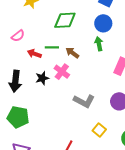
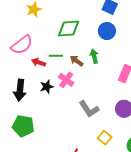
pink semicircle: (18, 36) -> (22, 45), size x1.6
green arrow: (99, 44) -> (94, 56), moved
gray L-shape: (84, 101) -> (89, 109), turned 30

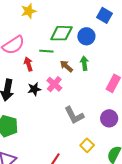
blue circle: (107, 31) -> (86, 36), moved
green line: (56, 56) -> (46, 51), moved
red arrow: (38, 62) -> (28, 64), turned 48

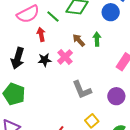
blue circle: (86, 36) -> (111, 12), moved
green line: (46, 51) -> (53, 17), moved, turned 32

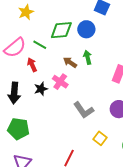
blue circle: (111, 12) -> (86, 29), moved

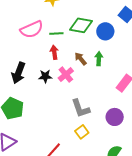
green line: (40, 45) -> (56, 33), turned -48
red arrow: (32, 65) -> (54, 52), moved
yellow square: (100, 138) -> (82, 132), moved

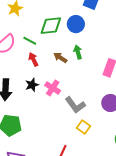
green line: (56, 33) -> (30, 41), turned 48
pink cross: (66, 75) -> (53, 88), moved

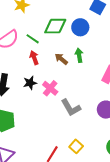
yellow square: (83, 127) -> (76, 146), moved

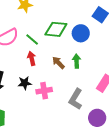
pink cross: (50, 88) -> (44, 91), turned 35
gray L-shape: (71, 108) -> (76, 99), moved, turned 55

